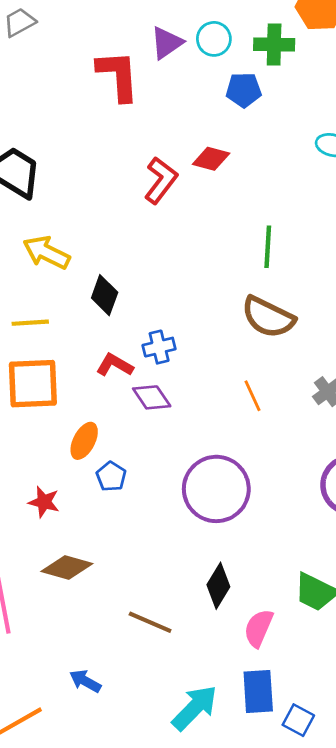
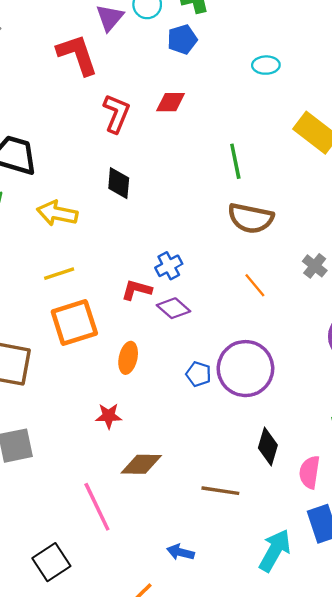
red L-shape: (161, 180) -> (116, 113), moved
black diamond: (105, 295) -> (119, 183), moved
blue pentagon: (111, 476) -> (199, 374), moved

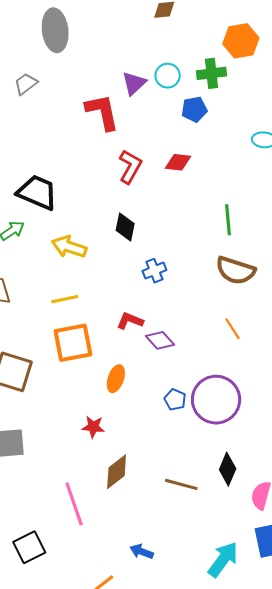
blue cross: (169, 266) -> (154, 271), moved
brown diamond: (141, 464) -> (117, 472), turned -45
brown line: (220, 491) -> (181, 484), moved

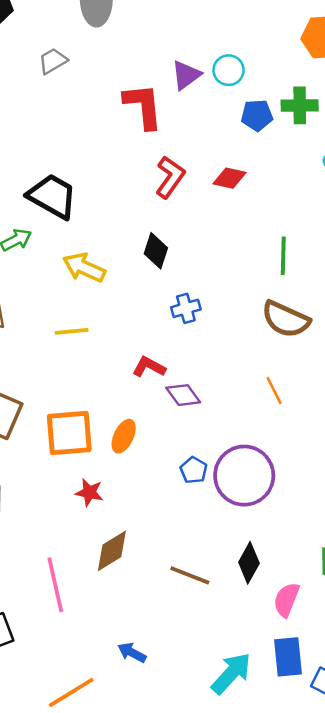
green cross: (212, 73) -> (300, 105), moved
orange square: (73, 343) -> (69, 433), moved

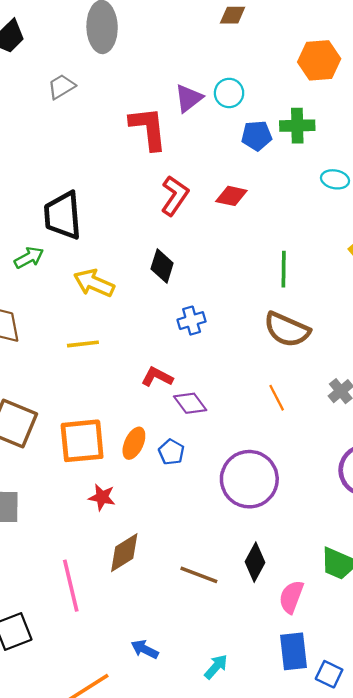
black trapezoid: (52, 196) -> (63, 215), turned -123
blue pentagon: (194, 470) -> (171, 452), moved
cyan arrow: (231, 673) -> (216, 667), moved, size x0.6

